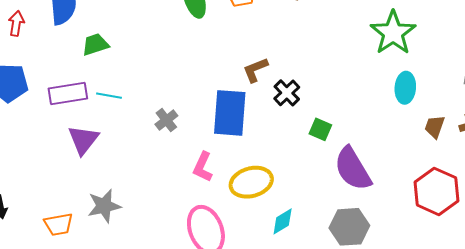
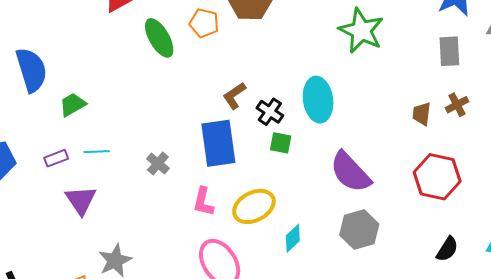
cyan ellipse: (405, 88) -> (318, 100), moved, size x1.4
purple rectangle: (68, 93) -> (56, 158), size x0.6
green square: (320, 129) -> (281, 143), moved

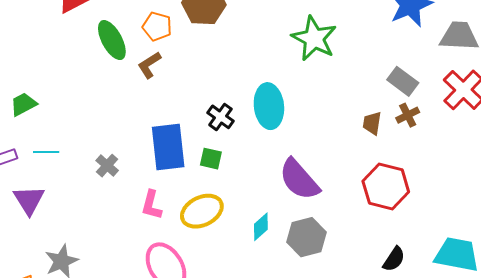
gray rectangle: (449, 51) -> (403, 81), moved, turned -52
brown L-shape: (234, 96) -> (149, 65), moved
green square: (281, 143) -> (211, 159), moved
cyan diamond: (293, 238) -> (261, 227), moved

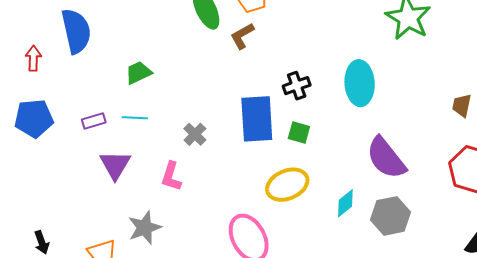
green trapezoid: (23, 104) -> (138, 73), moved
black cross: (220, 117) -> (297, 86), moved, turned 32
pink L-shape: (151, 205) -> (171, 176), moved

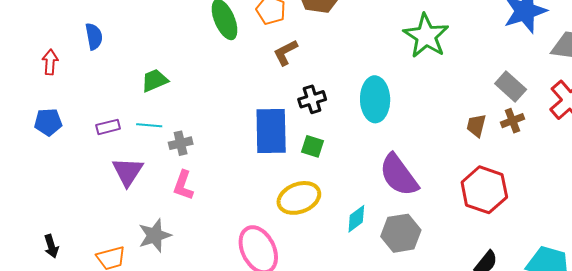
blue semicircle: (76, 31) -> (94, 36), size x0.6
brown L-shape: (242, 36) -> (285, 52), moved
blue pentagon: (34, 118) -> (48, 122), size x0.7
gray cross: (195, 134) -> (181, 143), moved, turned 30

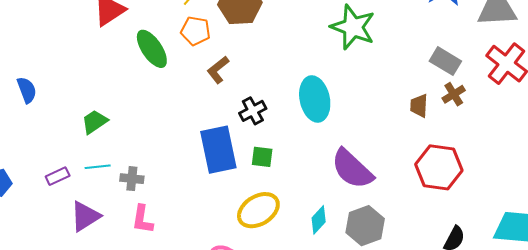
gray cross: (181, 143) -> (132, 179), turned 30
purple triangle: (128, 172) -> (85, 216), turned 36

